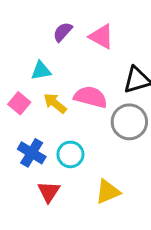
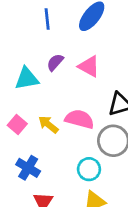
cyan triangle: (41, 71) -> (27, 79), moved, size x1.4
cyan circle: (70, 154) -> (89, 169), moved

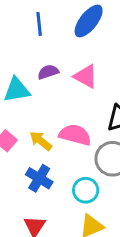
purple semicircle: (55, 62) -> (48, 72), turned 30
blue cross: (28, 168) -> (39, 178), moved

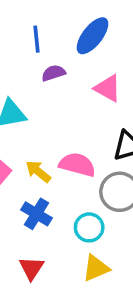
purple semicircle: (48, 72) -> (53, 73), moved
pink triangle: (86, 76) -> (108, 88), moved

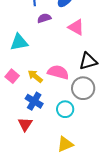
red triangle: (31, 268) -> (25, 124), moved
yellow triangle: (96, 268) -> (65, 144), moved

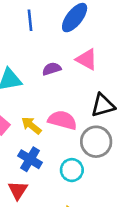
purple semicircle: (44, 18) -> (52, 69), moved

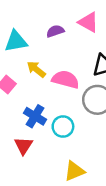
yellow arrow: (31, 125) -> (36, 69), moved
cyan circle: (72, 170) -> (63, 127), moved

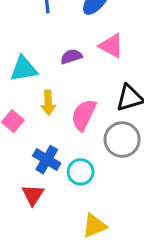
yellow arrow: (36, 69) -> (48, 103), turned -132
pink semicircle: (65, 79) -> (84, 115), turned -80

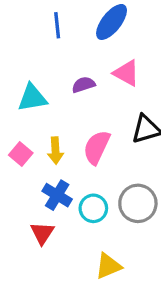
yellow arrow: (48, 103) -> (55, 151), moved
gray circle: (122, 140) -> (138, 203), moved

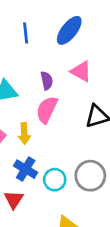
purple semicircle: (83, 85) -> (47, 81), turned 96
pink semicircle: (97, 147) -> (47, 110), moved

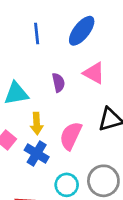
pink semicircle: (47, 110) -> (71, 136), moved
yellow arrow: (24, 133) -> (37, 124), moved
blue cross: (26, 169) -> (37, 154), moved

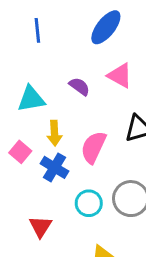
blue line: (37, 33) -> (37, 30), moved
purple semicircle: (58, 83) -> (79, 86), turned -42

